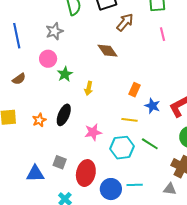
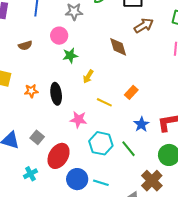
blue star: (152, 106) -> (141, 124), moved
black ellipse: (64, 115) -> (56, 94), turned -50
yellow line: (130, 120) -> (104, 102), moved

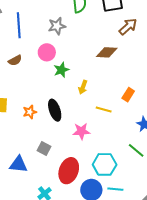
brown semicircle: (25, 45) -> (15, 60), moved
brown diamond: (118, 47) -> (107, 52), turned -60
gray square: (37, 137) -> (44, 148), moved
cyan hexagon: (101, 143) -> (105, 164), moved

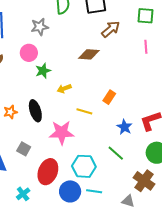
yellow arrow: (83, 87) -> (64, 89), turned 48
pink star: (81, 131) -> (62, 133), size x1.4

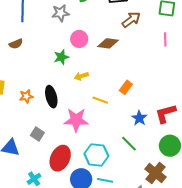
pink circle: (29, 53) -> (79, 39), moved

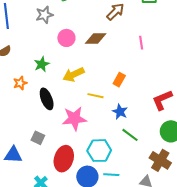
pink line: (165, 39) -> (141, 43), moved
green star: (61, 57) -> (42, 64), moved
yellow arrow: (81, 76) -> (74, 74), size x1.5
orange star: (26, 96) -> (20, 83), moved
blue star: (139, 118) -> (120, 112), moved

